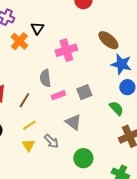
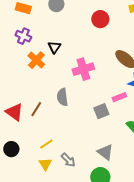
pink rectangle: (58, 95) -> (119, 97), moved
brown line: (24, 100) -> (36, 109), moved
gray triangle: (73, 122) -> (105, 152), moved

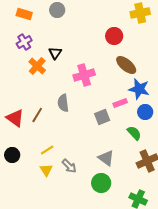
red circle: (100, 19) -> (114, 36), moved
purple cross: (23, 36) -> (24, 42), turned 35

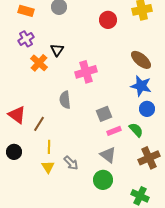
red circle: (114, 36) -> (108, 20), moved
brown ellipse: (126, 65) -> (141, 60), moved
pink rectangle: (120, 103) -> (114, 131), moved
brown line: (37, 115) -> (39, 124), moved
yellow line: (47, 150) -> (49, 147), turned -56

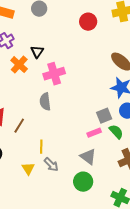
pink cross: (86, 72) -> (54, 74), moved
gray square: (104, 114) -> (104, 116), moved
yellow line: (49, 147) -> (41, 147), moved

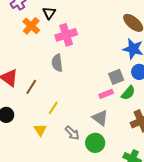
green semicircle: (116, 132) -> (128, 93), turned 84
yellow line: (41, 147) -> (53, 108), turned 32
gray arrow: (51, 165) -> (72, 133), moved

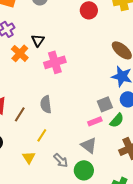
gray semicircle: (57, 63) -> (46, 104), moved

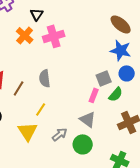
orange cross: (20, 53) -> (25, 35), moved
pink rectangle: (95, 121) -> (94, 95), turned -48
yellow triangle: (29, 157) -> (28, 131), size x1.5
gray arrow: (61, 160) -> (60, 134), turned -84

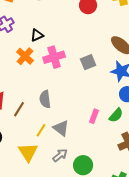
black triangle: (37, 14) -> (37, 35), turned 32
gray square: (104, 78) -> (88, 62), moved
gray triangle: (88, 119) -> (61, 128), moved

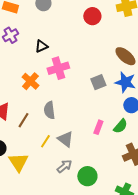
orange cross: (25, 56) -> (30, 81), moved
gray square: (88, 62) -> (98, 82), moved
yellow triangle: (28, 152) -> (18, 162), moved

